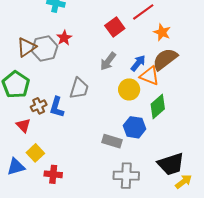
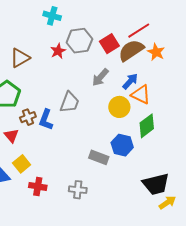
gray hexagon: (45, 49) -> (79, 41), moved
brown semicircle: (165, 59) -> (131, 50), moved
gray cross: (126, 176) -> (78, 190), moved, size x0.7

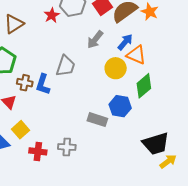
brown cross: (28, 117) -> (25, 83), turned 35
gray cross: (78, 190) -> (67, 147), moved

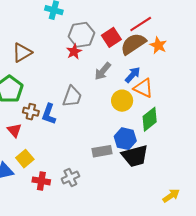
red star: (52, 15) -> (74, 52), moved
gray rectangle: (97, 120) -> (102, 151), turned -30
black trapezoid: (156, 144) -> (135, 156), moved
gray cross: (67, 147) -> (70, 178), turned -30

